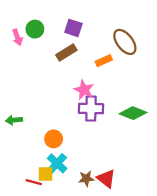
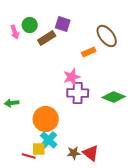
brown rectangle: (66, 52) -> (47, 38), moved
pink star: (84, 90) -> (72, 77), turned 30
orange circle: (54, 139) -> (46, 119), size x1.6

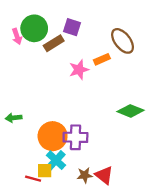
green circle: (30, 25) -> (34, 28), size x1.5
pink star: (72, 77) -> (79, 70), moved
purple cross: (78, 93) -> (75, 137), moved

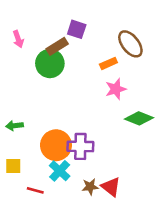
green circle: (34, 28) -> (50, 63), moved
pink star: (79, 70) -> (116, 89), moved
yellow square: (45, 171) -> (13, 166), moved

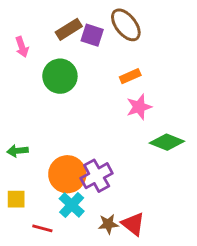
brown ellipse: (130, 44) -> (126, 25), moved
brown rectangle: (57, 46) -> (69, 29), moved
purple cross: (80, 146) -> (97, 176), turned -30

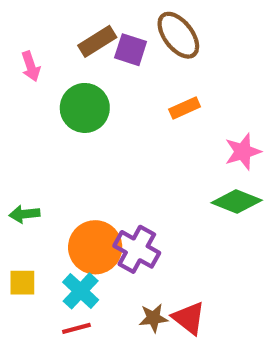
pink star: (139, 107) -> (243, 152), moved
purple cross: (97, 176) -> (137, 249), turned -32
cyan cross: (72, 205) -> (81, 291), moved
red line: (42, 228) -> (76, 328), moved, turned -30

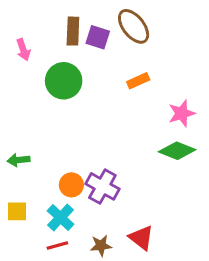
brown rectangle: (97, 41) -> (73, 31), turned -56
orange circle: (95, 247) -> (71, 185), size x0.6
brown star: (153, 318) -> (101, 245), moved

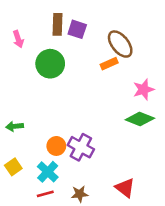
brown ellipse: (134, 26) -> (120, 44), moved
yellow square: (17, 211) -> (13, 167), turned -35
red triangle: (141, 238) -> (125, 188), moved

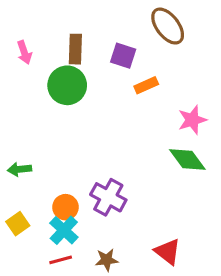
brown rectangle: (58, 24) -> (75, 49), moved
purple square: (77, 29) -> (123, 56), moved
brown ellipse: (120, 44) -> (168, 26), moved
green diamond: (140, 119) -> (187, 159), turned 32
orange circle: (56, 146) -> (66, 207), moved

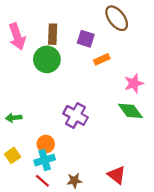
pink arrow: (24, 52) -> (17, 37), size x1.6
purple cross: (108, 197) -> (75, 115), moved
cyan cross: (64, 230) -> (45, 160), turned 30
red line: (61, 260) -> (42, 181), turned 56

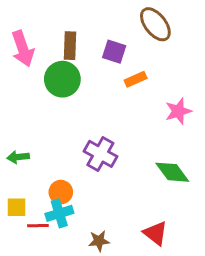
green diamond: (130, 111) -> (172, 172), moved
yellow square: (13, 155) -> (17, 207), turned 35
red line: (42, 181) -> (38, 226), moved, turned -42

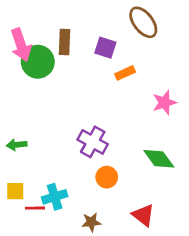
green circle: (62, 79) -> (38, 62), moved
orange circle: (61, 192) -> (107, 177), moved

